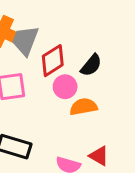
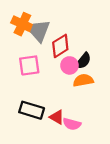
black semicircle: (91, 65) -> (83, 61), moved
red triangle: (99, 156) -> (57, 117), moved

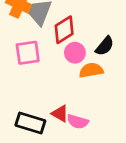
black semicircle: (83, 61) -> (105, 46), moved
black rectangle: (32, 110) -> (30, 123), moved

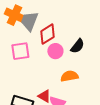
orange semicircle: (91, 70) -> (69, 76), moved

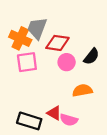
orange cross: (14, 15) -> (20, 38), moved
red diamond: (47, 34) -> (57, 43), turned 40

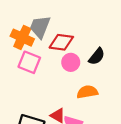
pink square: (27, 62) -> (29, 62), turned 30

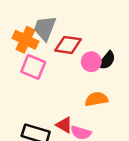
pink circle: (71, 62) -> (91, 62), moved

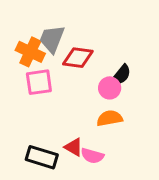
pink circle: (91, 62) -> (110, 88), moved
pink square: (33, 67) -> (39, 82), turned -30

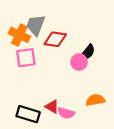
orange semicircle: (110, 118) -> (95, 100), moved

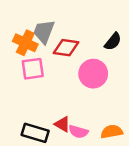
black semicircle: (88, 52) -> (113, 42), moved
pink circle: (79, 62) -> (93, 74), size x1.5
orange semicircle: (95, 100) -> (112, 132), moved

